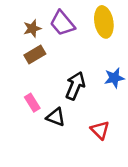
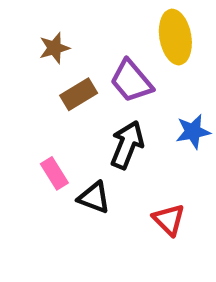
purple trapezoid: (62, 23) -> (131, 81), moved
brown rectangle: (35, 54) -> (79, 94), moved

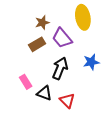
brown star: (54, 48) -> (42, 23), moved
red triangle: (169, 220) -> (67, 101), moved

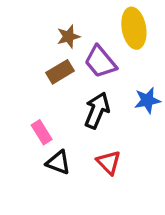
black triangle: (44, 93) -> (58, 162), moved

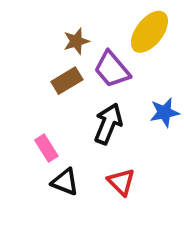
yellow ellipse: (134, 28) -> (149, 32), turned 48

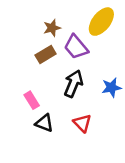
blue star: (164, 112) -> (111, 87), moved

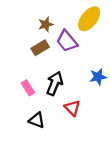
black arrow: (73, 84) -> (55, 83), moved
black triangle: (44, 123) -> (37, 120), moved

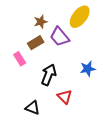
pink rectangle: (28, 88) -> (20, 59), moved

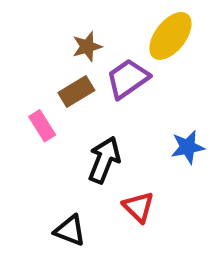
purple trapezoid: (60, 37) -> (128, 79), turned 95

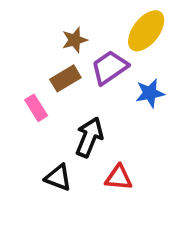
blue star: (188, 147) -> (150, 93), moved
red triangle: (138, 207) -> (119, 178), turned -40
black triangle: (70, 230) -> (58, 178), moved

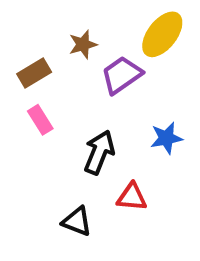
brown rectangle: (65, 78) -> (34, 73), moved
blue star: (150, 93) -> (166, 138), moved
black triangle: (58, 178) -> (77, 221), moved

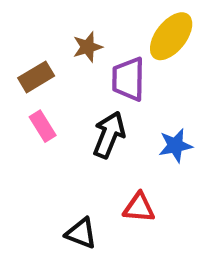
purple trapezoid: (122, 75) -> (128, 79), turned -54
black arrow: (99, 152) -> (109, 135), moved

